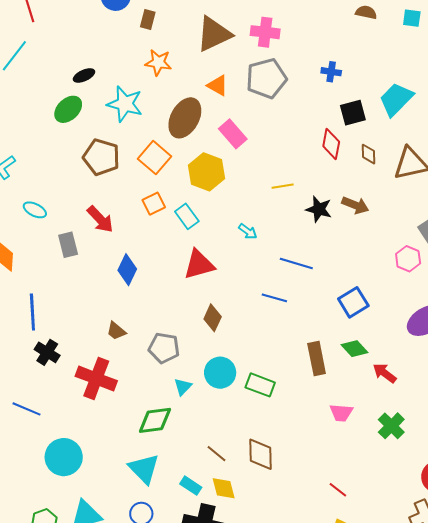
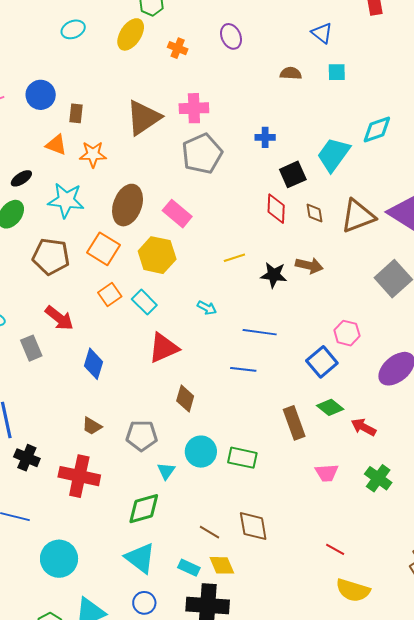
orange triangle: (218, 85) -> (56, 145), moved
pink hexagon: (408, 259) -> (347, 333), moved

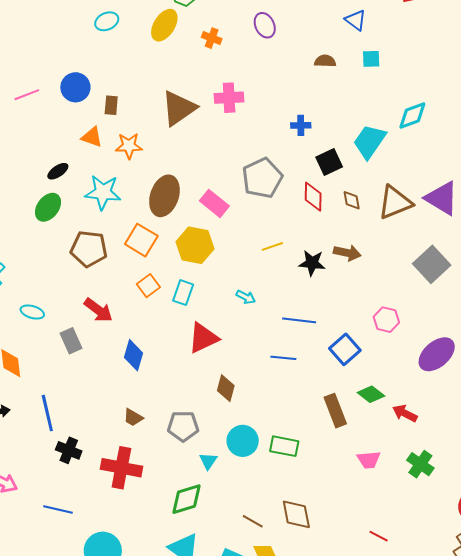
gray pentagon: (202, 154) -> (262, 178), moved
cyan rectangle: (144, 302) -> (183, 293), turned 65
blue square: (322, 362) -> (345, 349), moved

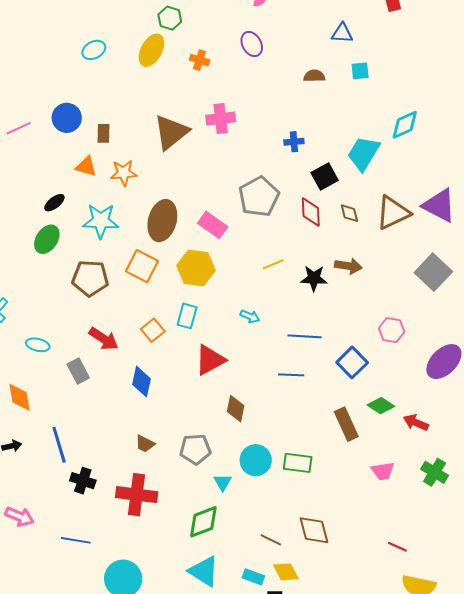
blue triangle: (356, 20) -> (342, 33), turned -30
orange square: (148, 286) -> (153, 330), moved

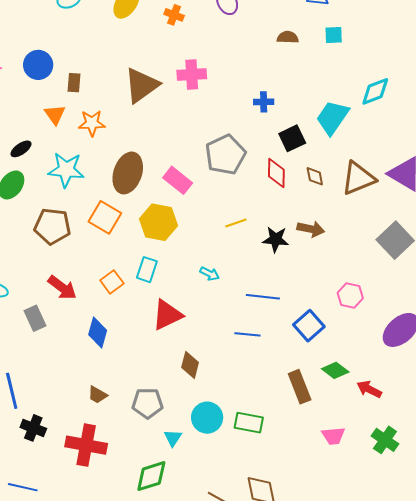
orange triangle: (86, 166) -> (55, 115), turned 35

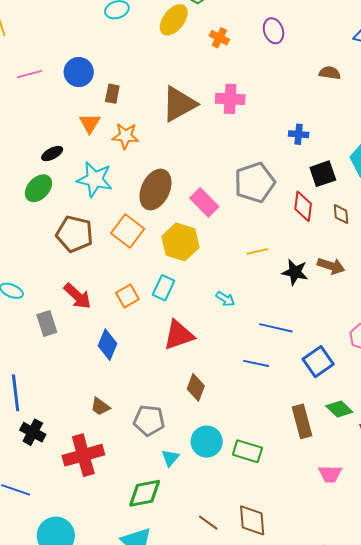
red cross: (86, 445) -> (83, 455), turned -33

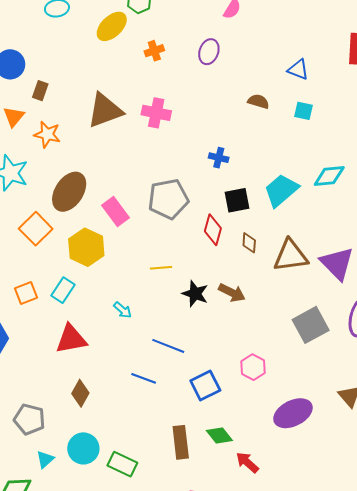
purple ellipse: (274, 31) -> (209, 52), turned 30
orange cross: (219, 38) -> (154, 51), turned 36

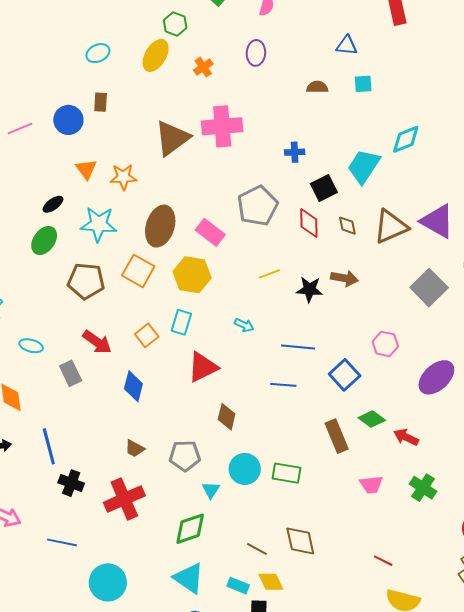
brown rectangle: (40, 91) -> (101, 102), moved
pink cross: (156, 113) -> (222, 126), size x1.4

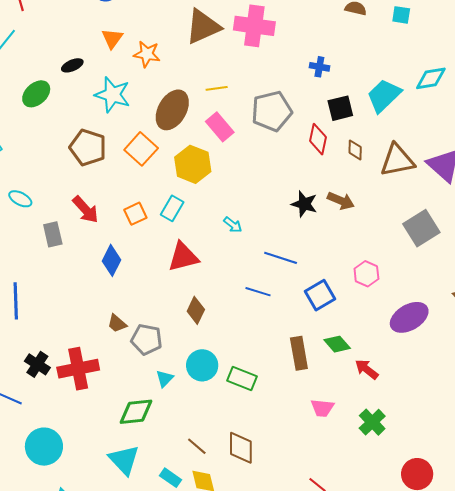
green ellipse: (44, 241) -> (36, 94), moved
yellow line: (269, 274) -> (217, 88), moved
brown trapezoid: (135, 448) -> (117, 323), moved
black cross: (71, 483) -> (37, 364), moved

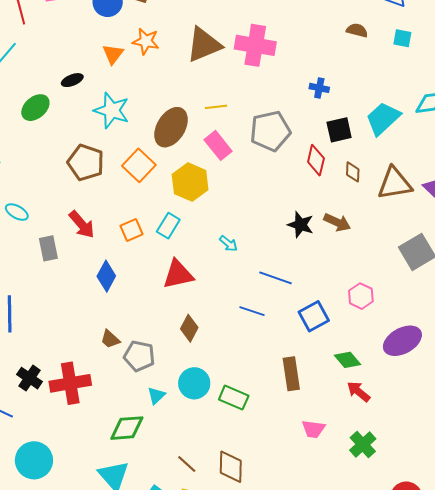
orange star: (147, 54) -> (146, 41), moved
green diamond: (337, 344) -> (348, 360), moved

